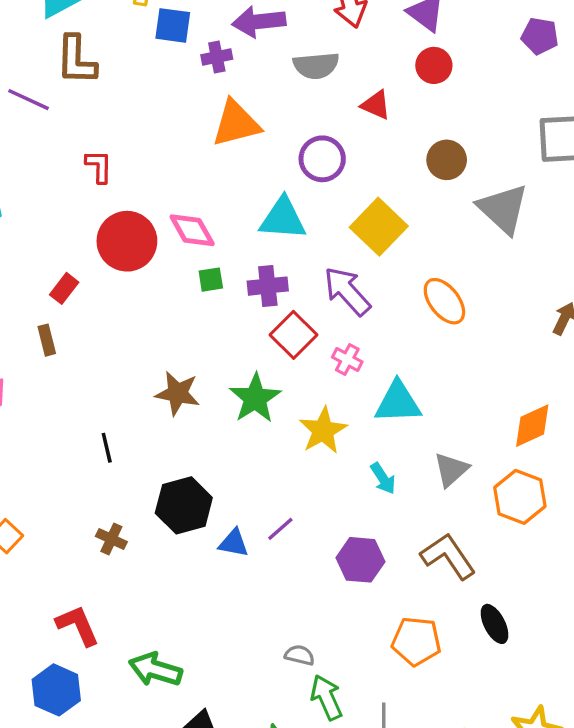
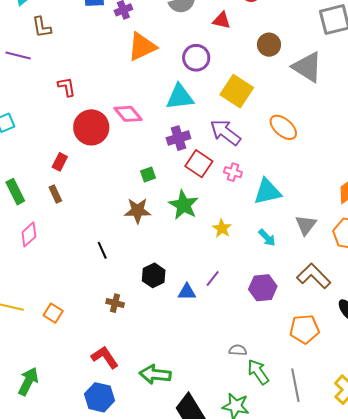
brown L-shape: (76, 60) -> (42, 27), size x0.7
green square: (211, 280) -> (148, 175), moved
yellow star: (323, 430) -> (222, 228), moved, size x0.7
black hexagon: (184, 505) -> (154, 275), size x0.7

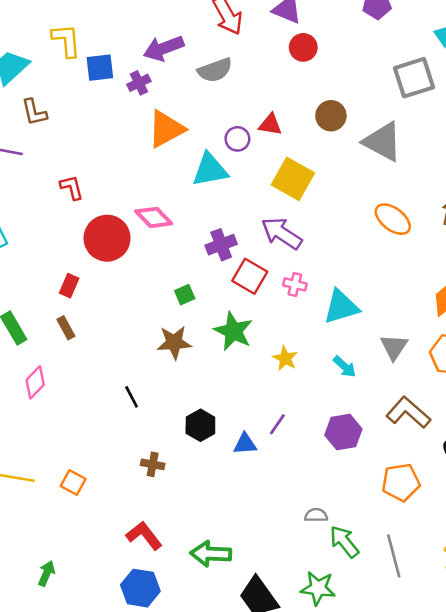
red triangle: (222, 20) -> (270, 125), moved
purple circle: (196, 58) -> (237, 139), size x0.7
cyan triangle: (180, 97) -> (210, 170), moved
orange ellipse: (283, 127) -> (393, 219), moved
green arrow: (28, 381) -> (47, 573), size x0.7

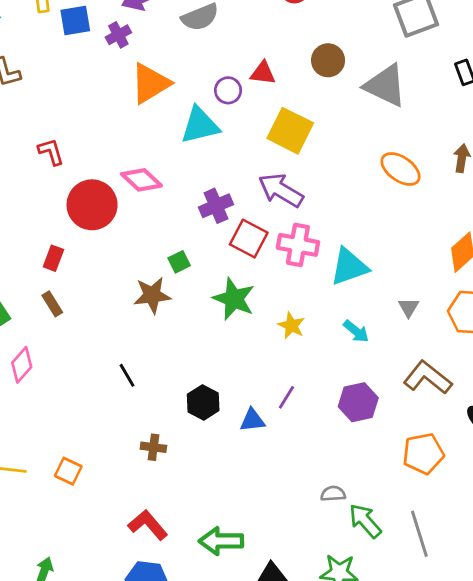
pink cross: (295, 284) -> (298, 245), size x1.6
brown star: (174, 342) -> (152, 295), moved
gray triangle: (394, 347) -> (409, 307), size x0.7

